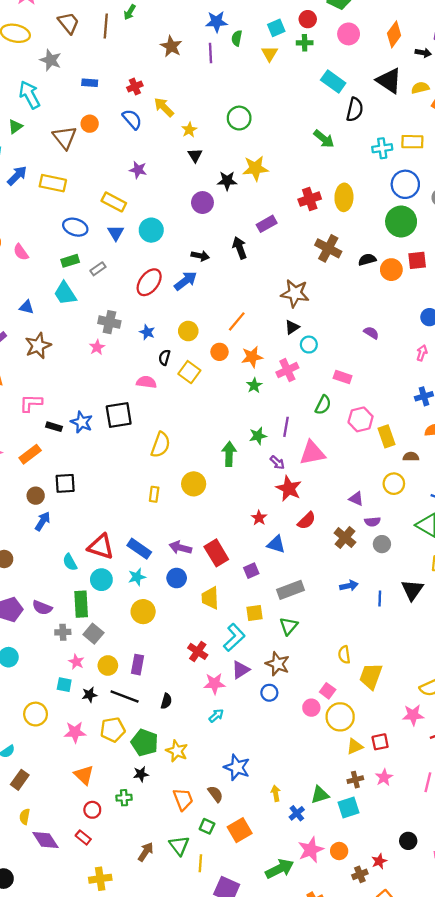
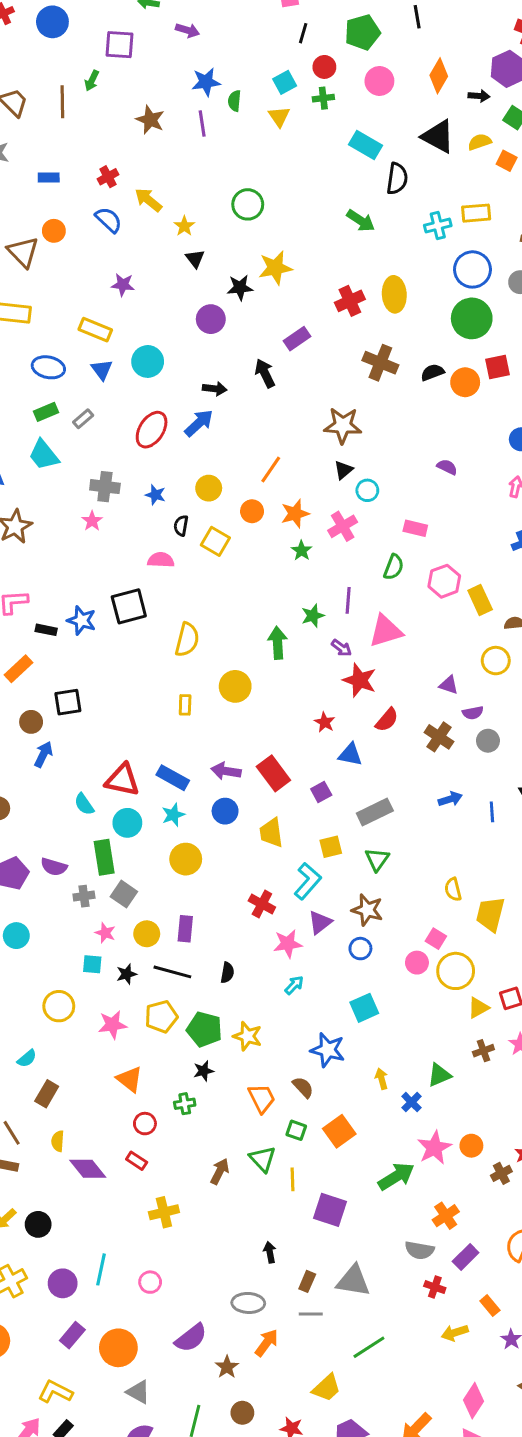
cyan square: (348, 807) -> (364, 1008), moved

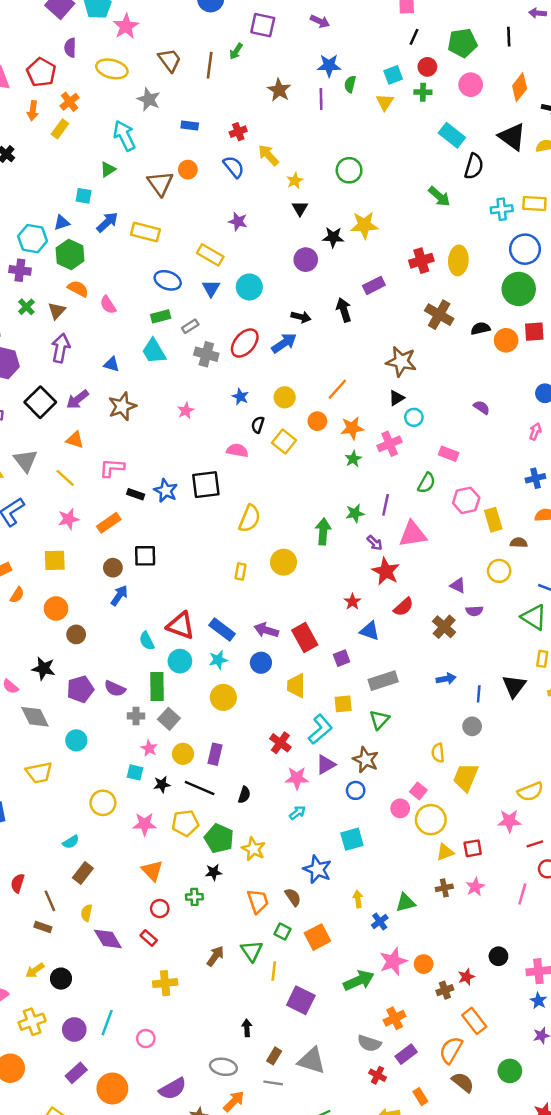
gray cross: (105, 487) -> (206, 354), moved
gray circle: (488, 741) -> (472, 726), moved

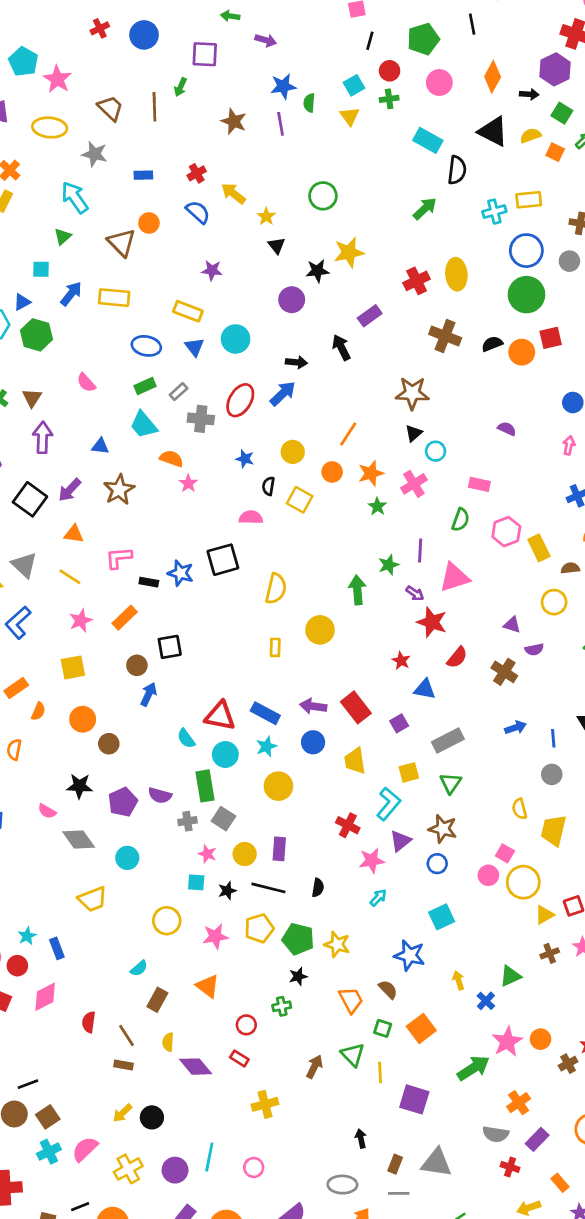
green arrow: (439, 196) -> (425, 209), turned -75
orange semicircle: (78, 289) -> (171, 459), moved
orange triangle: (152, 871) -> (208, 986), moved

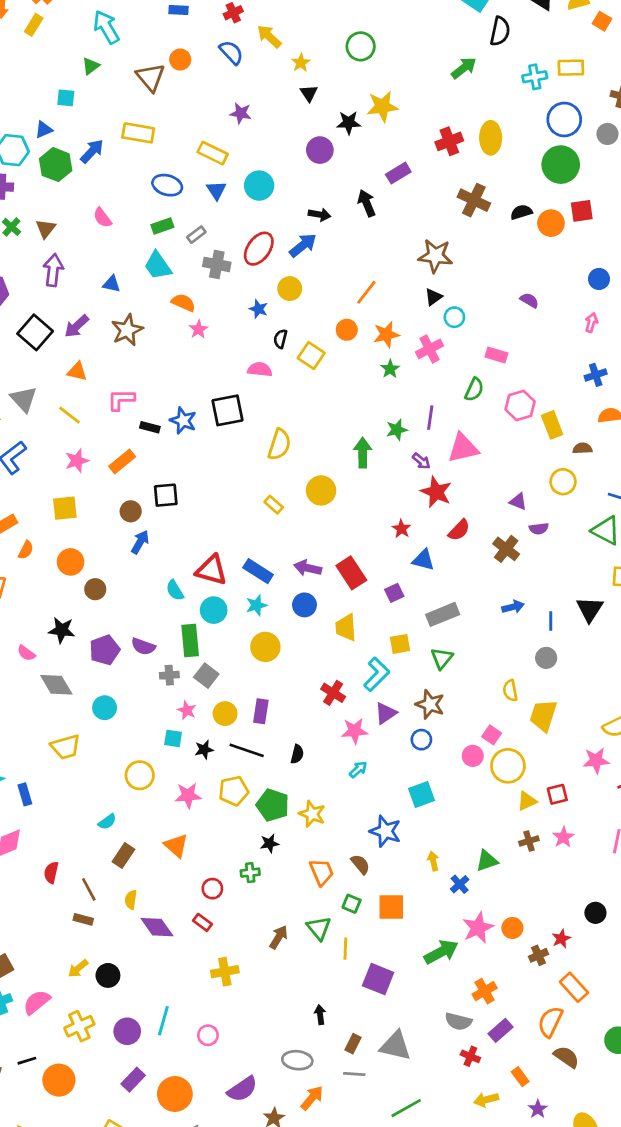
blue arrow: (71, 294) -> (92, 151), moved
yellow circle: (293, 452) -> (290, 289), moved
yellow rectangle: (275, 647) -> (274, 505), turned -54
orange square: (421, 1028) -> (391, 907), turned 32

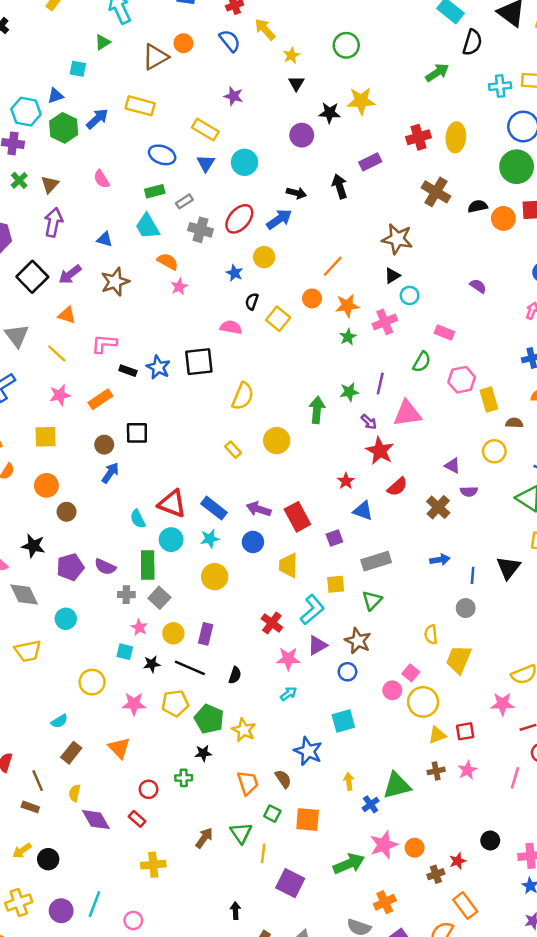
brown triangle: (150, 77) -> (155, 57), turned 36
green triangle: (487, 861) -> (397, 786), size x1.4

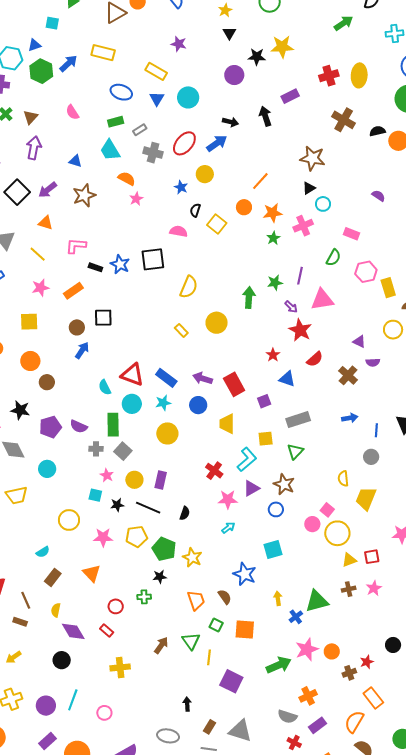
black circle: (48, 859) -> (62, 660), moved

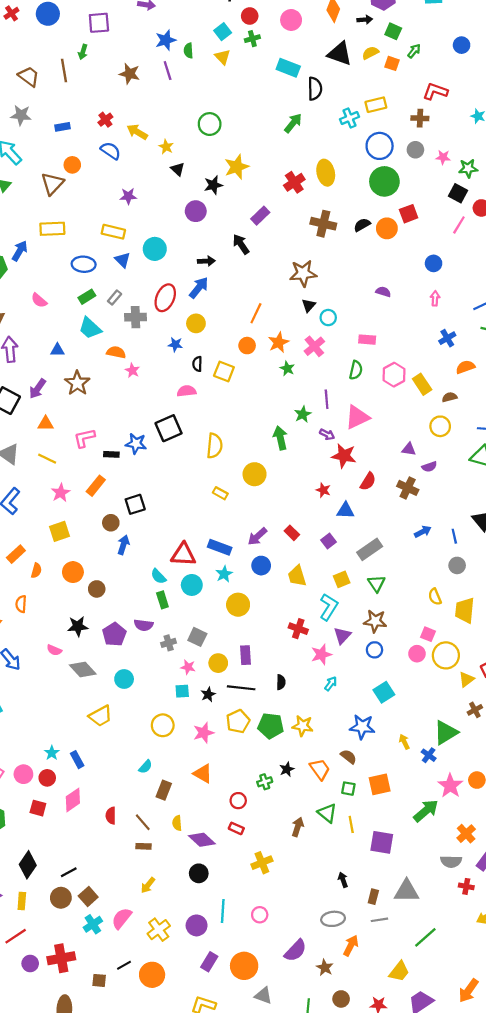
purple arrow: (203, 378) -> (257, 536), turned -42
red rectangle: (234, 384) -> (292, 533), size x0.6
green rectangle: (113, 425) -> (162, 600), moved, size x0.7
black star: (160, 577) -> (287, 769), moved

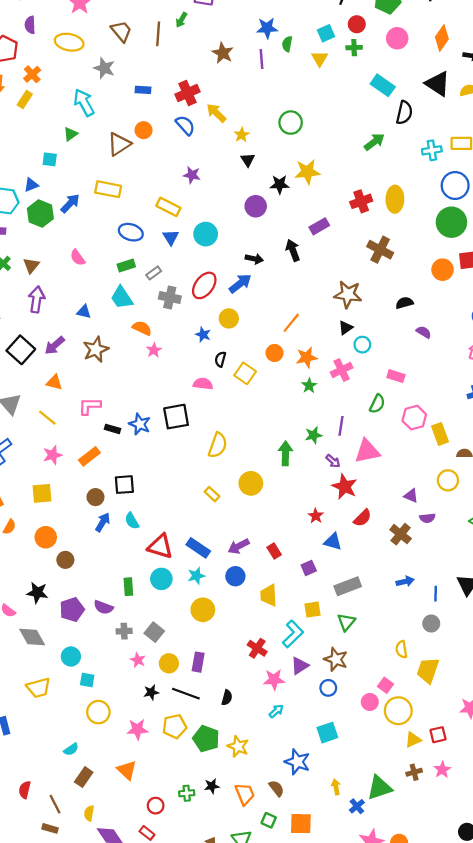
red cross: (105, 120) -> (188, 93), size x1.5
black semicircle: (362, 225) -> (404, 303), moved
cyan semicircle: (158, 576) -> (132, 521), moved
cyan square: (182, 691) -> (87, 680), moved

